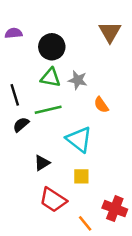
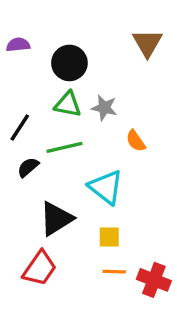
black line: (15, 95) -> (20, 128), turned 50
black triangle: (42, 163) -> (56, 219), size x1.6
red trapezoid: (53, 200) -> (40, 268), moved, turned -88
orange line: (85, 223) -> (114, 272), moved, turned -49

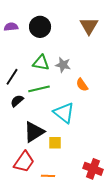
black circle: (69, 63) -> (40, 27), moved
yellow square: (109, 237) -> (55, 143), moved
orange line: (114, 272) -> (48, 176), moved

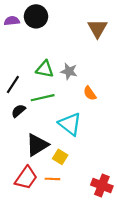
purple semicircle: (11, 27) -> (12, 21), moved
black circle: (40, 27) -> (36, 16), moved
yellow square: (55, 143) -> (60, 157), turned 32
orange line: (48, 176) -> (52, 179), moved

